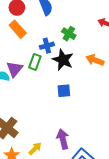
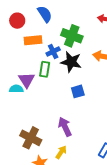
orange rectangle: (18, 29) -> (33, 40), moved, turned -42
green cross: (69, 34) -> (72, 36), size x1.5
purple arrow: (63, 139) -> (65, 127), moved

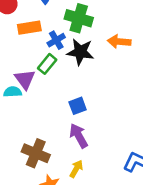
green rectangle: (45, 69) -> (47, 64), turned 35
blue square: (78, 91) -> (78, 106), moved

